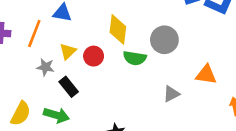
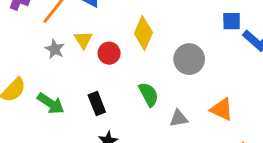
yellow triangle: (68, 51) -> (83, 40), turned -36
green semicircle: (135, 58) -> (149, 94), moved, turned -145
black rectangle: (69, 87) -> (97, 104), moved

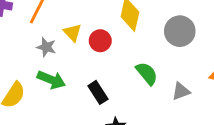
green arrow: (51, 103) -> (51, 80), moved

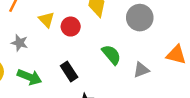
gray star: (46, 47) -> (19, 43), moved
green arrow: (51, 80) -> (30, 77), moved

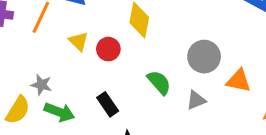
gray circle: (140, 18) -> (204, 57), moved
gray star: (19, 43) -> (41, 85), moved

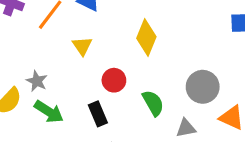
red circle: (108, 49) -> (114, 80), moved

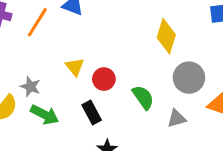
yellow diamond: (146, 37) -> (166, 36), moved
yellow triangle: (82, 46) -> (75, 67), moved

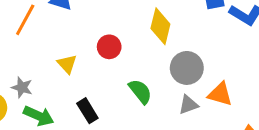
red circle: (104, 79) -> (109, 47), moved
gray triangle: (176, 118) -> (188, 105), moved

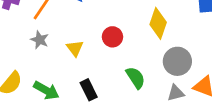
gray star: (22, 87) -> (40, 40), moved

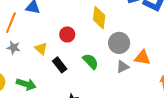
black rectangle: (89, 90) -> (60, 65), moved

